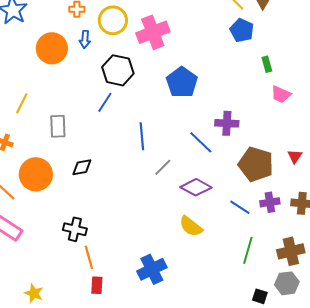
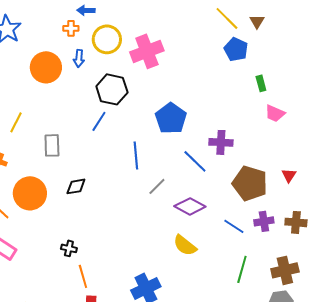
blue pentagon: (182, 82) -> (171, 118), moved
black cross: (75, 229) -> (69, 248), size x0.7

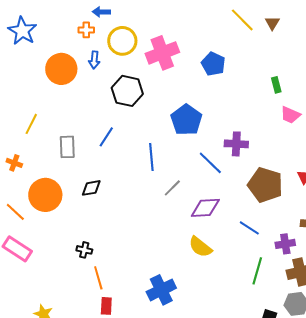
blue pentagon: (236, 49) -> (213, 64), moved
blue line: (99, 121) -> (106, 137), moved
purple diamond: (190, 206) -> (205, 208), turned -32
purple cross: (264, 221) -> (285, 244), moved

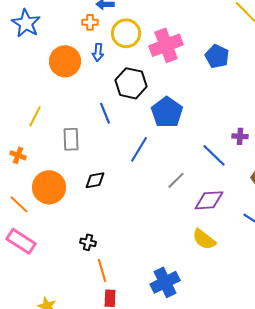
blue pentagon: (186, 120) -> (167, 112), moved
blue line: (106, 137) -> (105, 113), moved, turned -55
purple cross: (236, 144) -> (240, 136), size x0.7
blue line: (151, 157) -> (139, 149), moved, turned 36

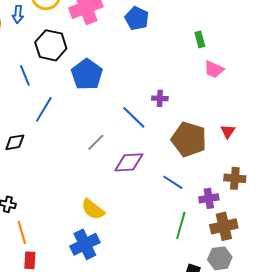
blue line: (139, 149) -> (44, 109), moved
yellow semicircle: (204, 239) -> (93, 209), moved

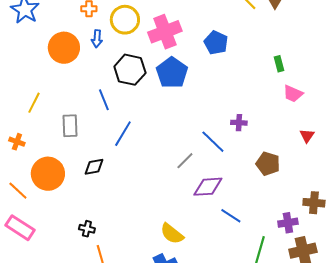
blue pentagon: (87, 74) -> (172, 73), moved
red triangle: (228, 131) -> (307, 136), moved
brown pentagon: (189, 139) -> (268, 164), size x0.7
gray line: (96, 142) -> (185, 161), moved
blue line: (173, 182) -> (231, 216), moved

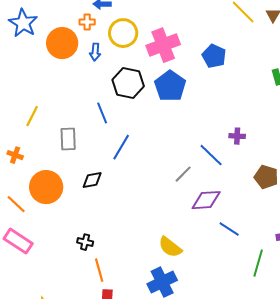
orange circle: (64, 48) -> (62, 43), moved

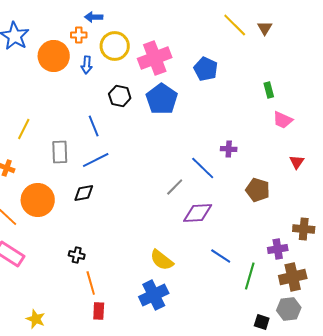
black hexagon: (128, 83) -> (120, 96), size x0.7
blue line: (121, 147) -> (96, 160), moved, turned 32
blue line: (229, 229) -> (221, 256), moved

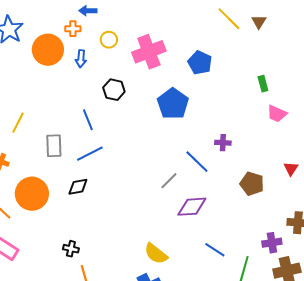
yellow circle: (115, 46) -> (109, 40), size x0.6
blue pentagon: (162, 99) -> (173, 104), moved
red triangle: (297, 162) -> (291, 169), moved

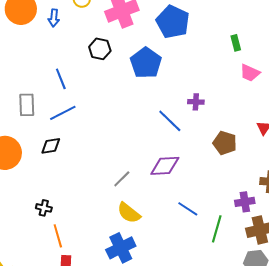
blue pentagon: (200, 63) -> (173, 22), size x1.4
black hexagon: (114, 90) -> (100, 49), moved
gray line: (169, 181) -> (122, 179), moved

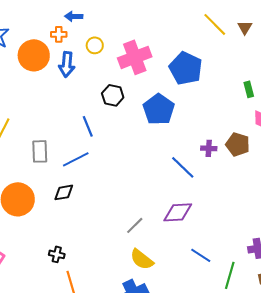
blue arrow: (54, 18) -> (67, 64), size x1.4
blue line: (61, 79) -> (88, 126), moved
brown pentagon: (225, 143) -> (238, 144), moved

